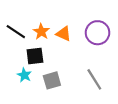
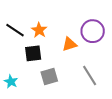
orange triangle: (64, 34) -> (69, 44), moved, turned -42
cyan star: (24, 75) -> (11, 82), moved

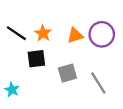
orange triangle: (69, 44) -> (75, 35), moved
gray square: (49, 77) -> (67, 73), moved

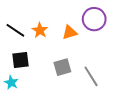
purple circle: (102, 34) -> (94, 19), moved
black square: (36, 59) -> (20, 60), moved

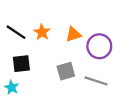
purple circle: (94, 19) -> (99, 46), moved
gray line: (91, 76) -> (96, 81), turned -40

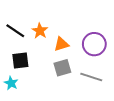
orange triangle: (73, 34) -> (61, 44), moved

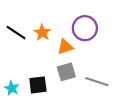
purple circle: (94, 44) -> (85, 28), moved
black square: (20, 61) -> (38, 85), moved

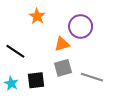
black line: (16, 33) -> (15, 51), moved
orange star: (42, 33) -> (37, 16), moved

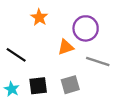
gray square: (63, 68) -> (70, 85), moved
gray line: (92, 77) -> (98, 61), moved

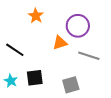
gray square: (70, 85) -> (71, 85), moved

